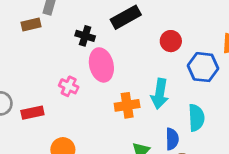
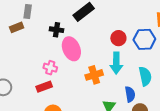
red circle: (171, 41) -> (118, 38), moved
red rectangle: (32, 113) -> (44, 87), moved

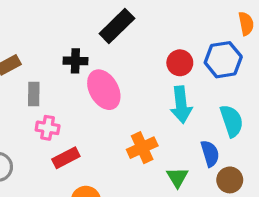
gray rectangle: (28, 11) -> (34, 94), moved
pink cross: (50, 68) -> (48, 128), moved
orange cross: (94, 75) -> (142, 148), moved

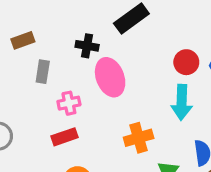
pink cross: (48, 128) -> (69, 103), moved, turned -30

